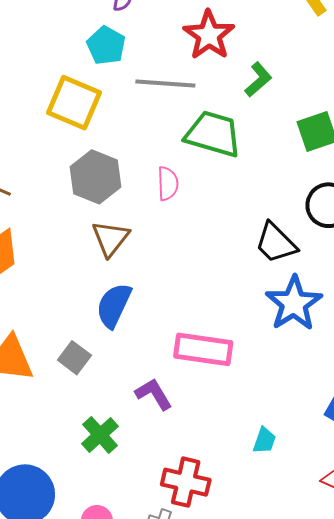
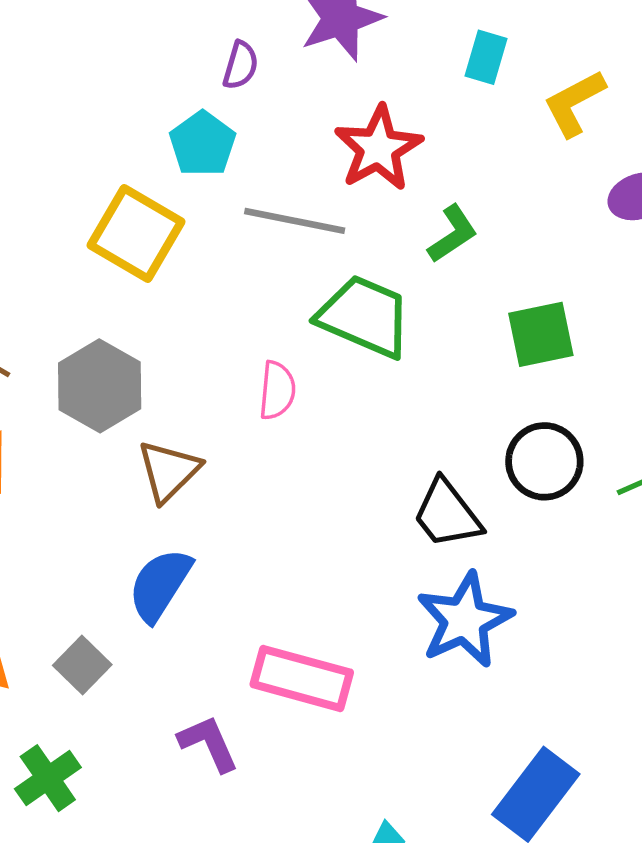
gray hexagon: (95, 177) -> (100, 386), moved
green cross: (100, 435) -> (48, 778), moved

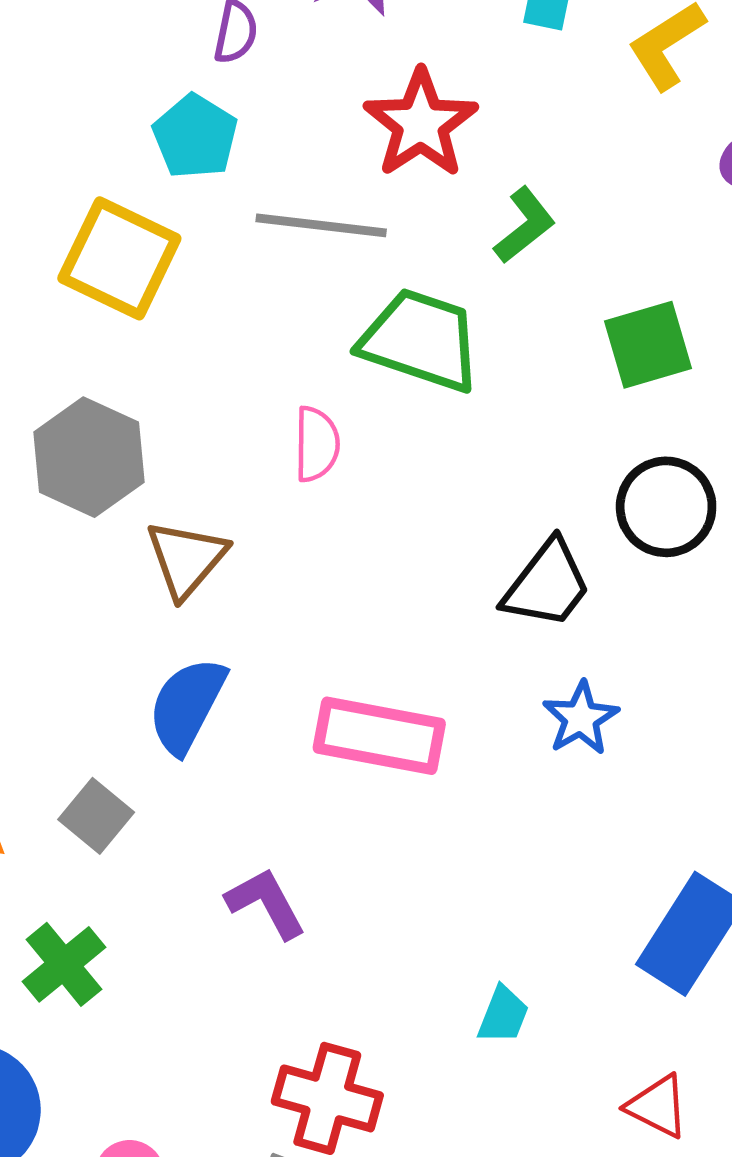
black trapezoid: (447, 514) -> (547, 584), turned -100
blue star: (465, 620) -> (581, 718), size x0.6
pink rectangle: (302, 678) -> (379, 736), moved

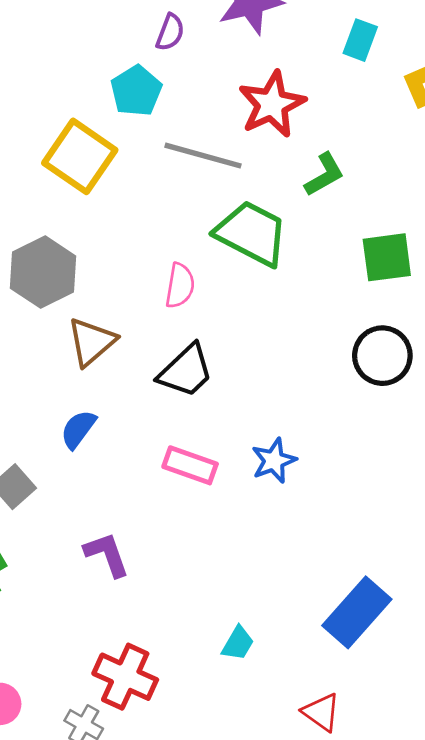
black trapezoid: (547, 584) -> (186, 371), moved
blue semicircle: (187, 705) -> (78, 429), size x0.7
blue star: (581, 718) -> (274, 461), moved
pink rectangle: (379, 736) -> (190, 465), size x0.7

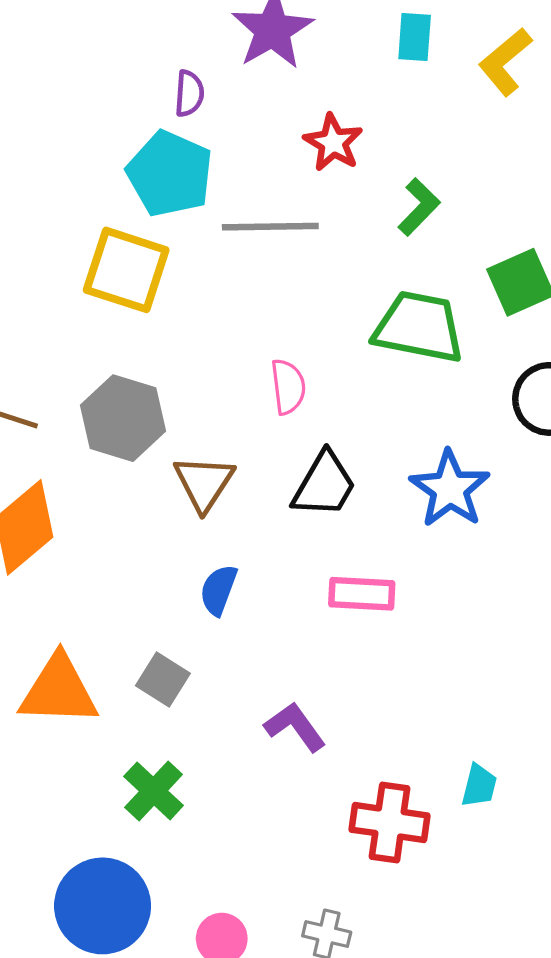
cyan pentagon: (136, 91) -> (170, 174), size x1.4
red star: (272, 104) -> (333, 143), size x0.7
green trapezoid: (252, 233) -> (419, 327), moved
blue star: (274, 461) -> (450, 489), moved, size x1.4
red cross: (125, 677) -> (390, 823), moved

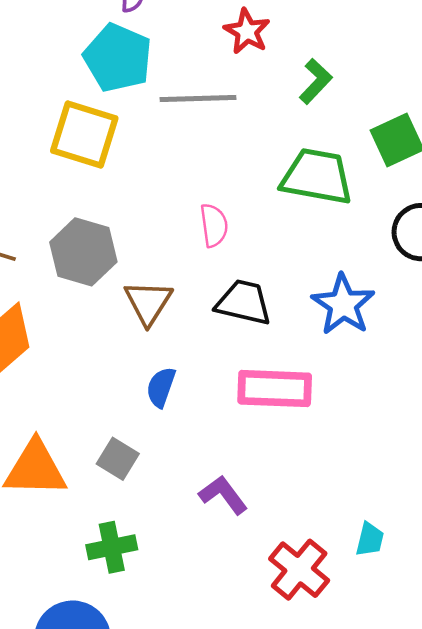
black trapezoid: (324, 485) -> (244, 302), turned -106
pink rectangle: (362, 594) -> (275, 389), size x1.4
green cross: (154, 791) -> (112, 547), turned 36
red cross: (390, 823) -> (299, 570), turned 32

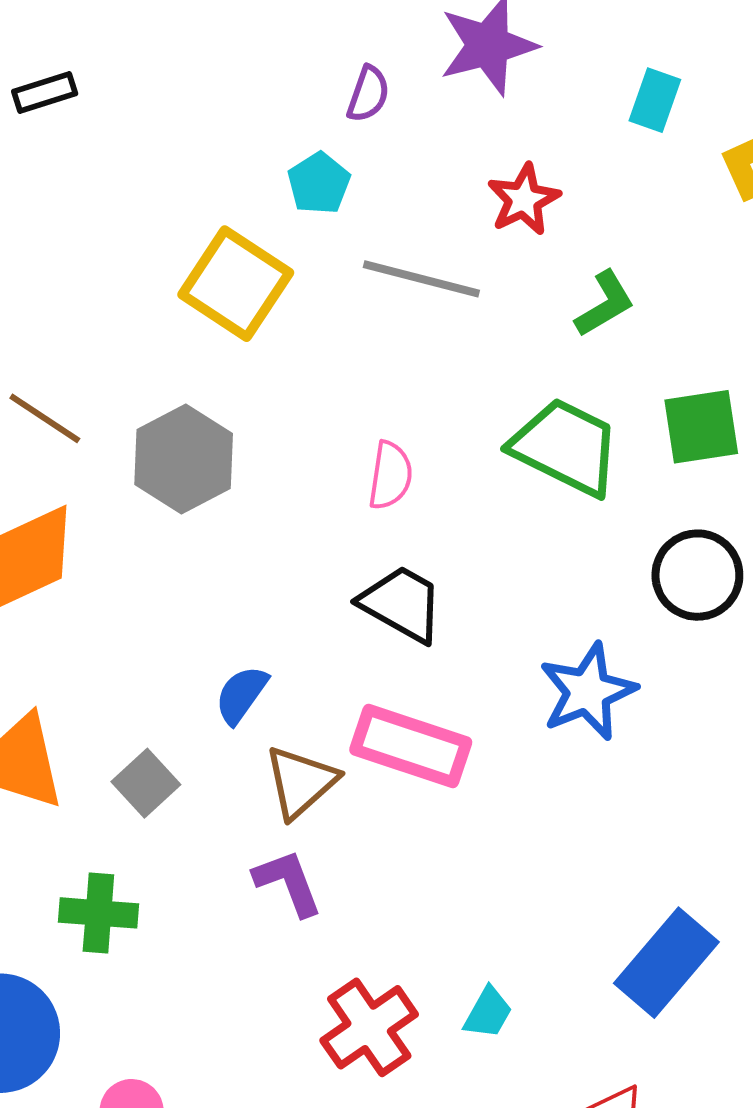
cyan pentagon: (118, 58) -> (319, 183), size x0.6
brown triangle: (148, 303) -> (301, 782), moved
blue star: (343, 305) -> (588, 692), moved

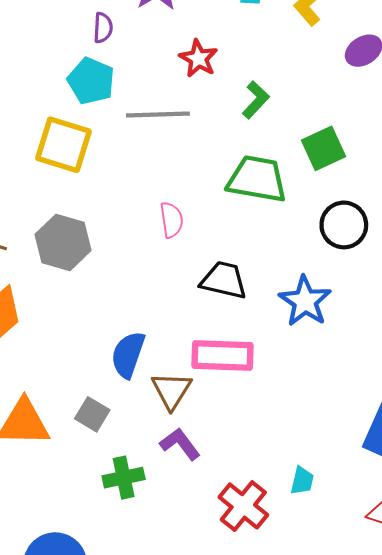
cyan pentagon: (319, 183) -> (91, 81), size x1.4
black trapezoid: (402, 604) -> (224, 280), moved
blue semicircle: (241, 695) -> (128, 355), size x1.4
green cross: (98, 913) -> (124, 478), moved

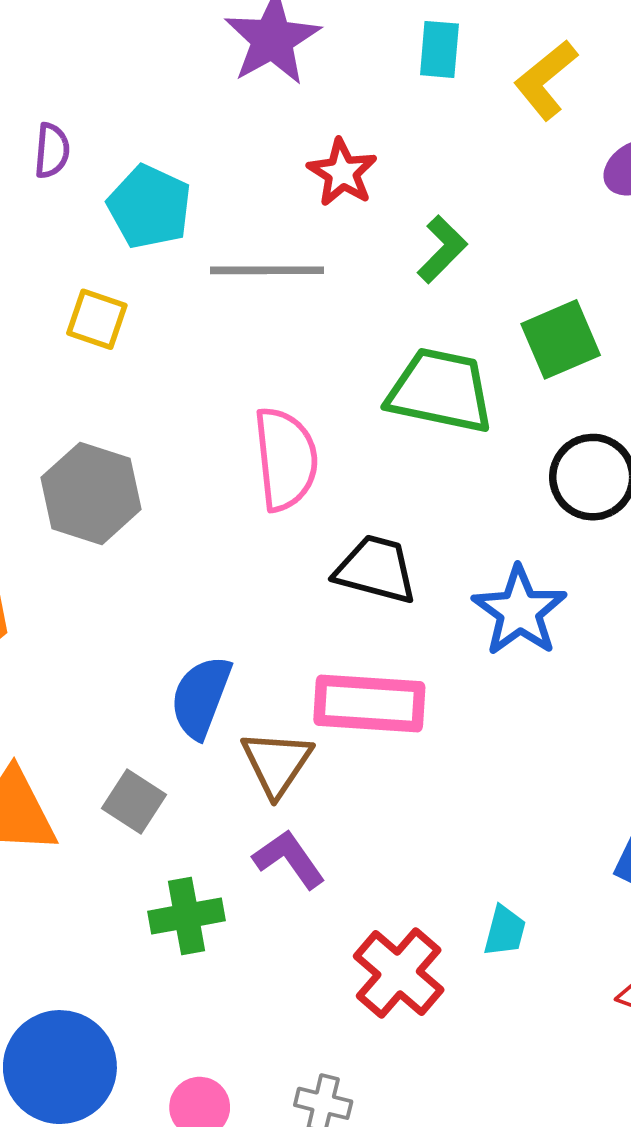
purple semicircle: (103, 28) -> (52, 151), moved
yellow square: (63, 145) -> (97, 319), size x0.6
pink semicircle: (171, 220) -> (286, 459), size x1.6

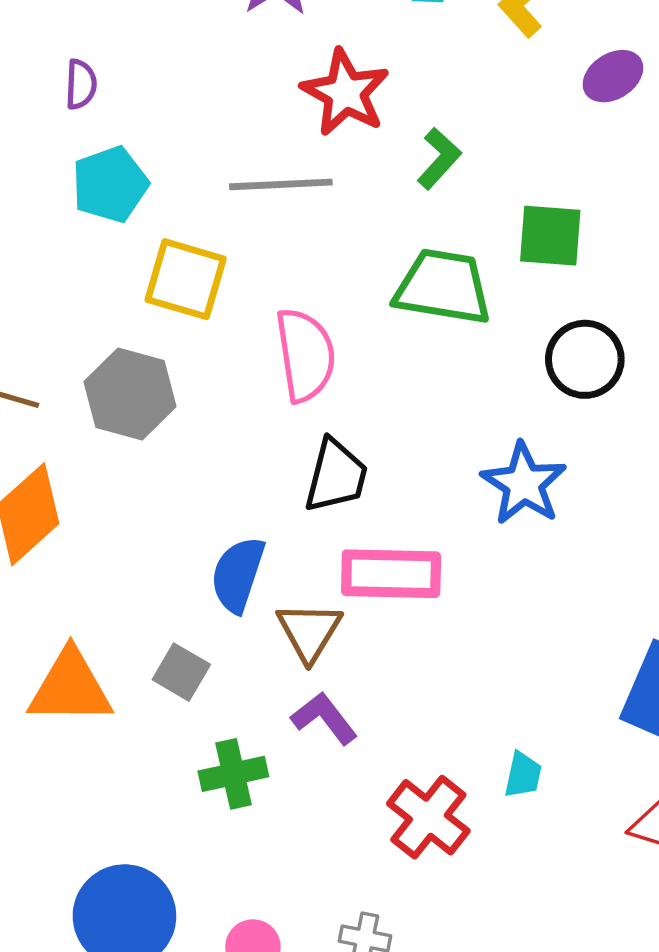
red star: (342, 172) -> (345, 93), size x1.4
cyan pentagon: (150, 207) -> (110, 184), moved, turned 30
yellow square: (97, 319) -> (186, 279), moved, size x1.5
green square: (561, 339) -> (550, 236), turned 30
black trapezoid: (376, 569) -> (336, 476), moved, turned 92

